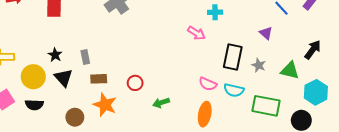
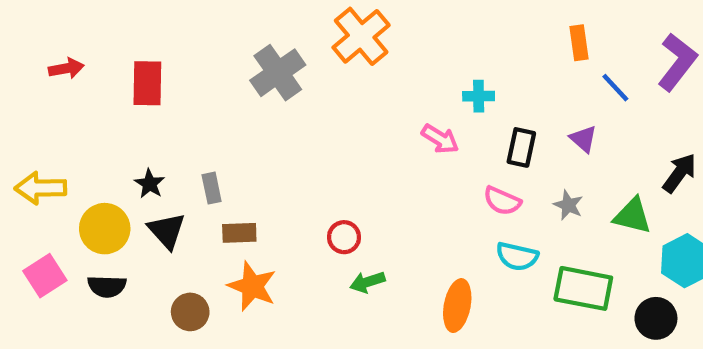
black rectangle: (233, 57) -> (521, 147), moved, size x0.7
red circle: (135, 83) -> (344, 237), moved
pink semicircle: (208, 84) -> (502, 201), moved

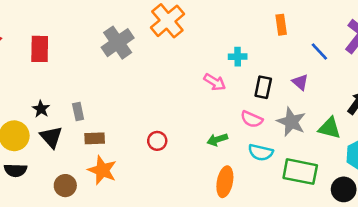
orange rectangle: (579, 43) -> (281, 25), moved
gray star: (568, 205) -> (291, 122), size x1.6
green arrow: (368, 282) -> (217, 140), moved

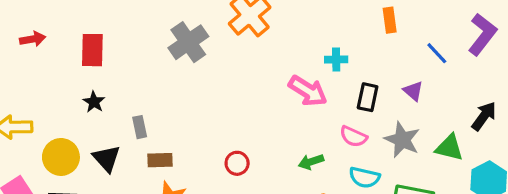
pink arrow: (215, 82) -> (308, 91), size x1.4
black star: (41, 109) -> (94, 102), moved

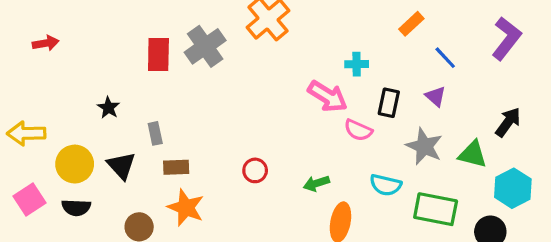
orange rectangle: (390, 20) -> (411, 24), turned 55
red rectangle: (92, 50) -> (158, 54), moved
blue line: (437, 53) -> (445, 58), moved
pink semicircle: (353, 137) -> (358, 130), moved
green arrow: (311, 162) -> (316, 183), moved

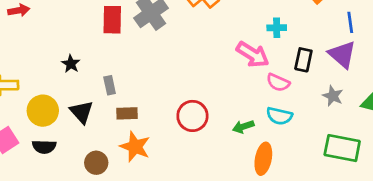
blue line: (445, 58) -> (350, 22), turned 35
purple triangle: (436, 96) -> (342, 54), size x1.6
gray star: (424, 146) -> (333, 96), size x0.7
red circle: (255, 170) -> (192, 116), size x1.5
cyan semicircle: (386, 185) -> (279, 116), moved

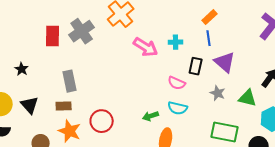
blue line: (350, 22) -> (209, 38), moved
pink arrow: (253, 54) -> (146, 47), moved
gray rectangle: (110, 85) -> (70, 81), moved, size x1.5
red circle: (192, 116) -> (102, 121), moved

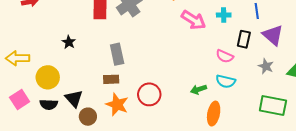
black triangle: (30, 105) -> (74, 98), moved

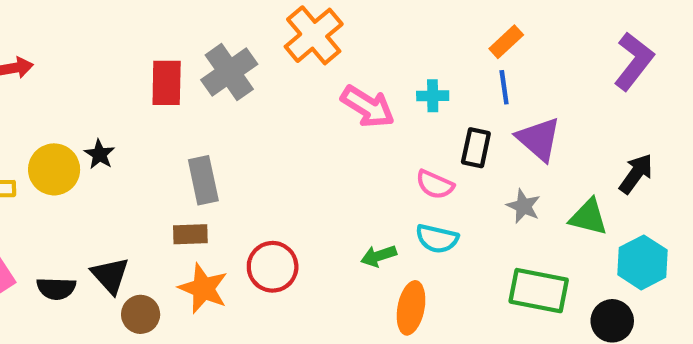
yellow circle: (48, 77) -> (54, 169), moved

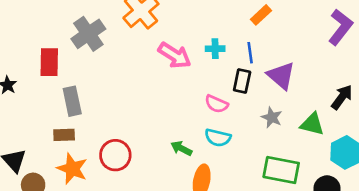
red rectangle: (167, 83) -> (49, 62), moved
blue line: (504, 87) -> (250, 53), moved
green arrow: (379, 256) -> (181, 148), turned 45

